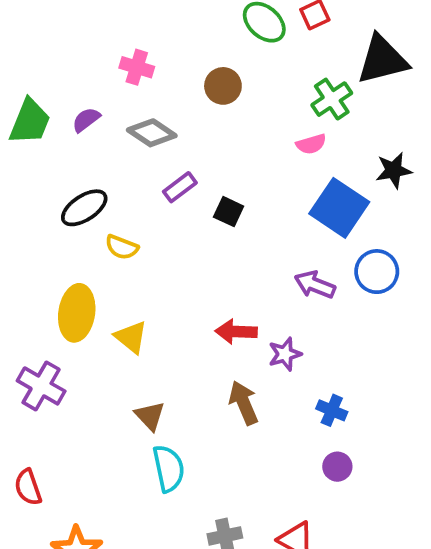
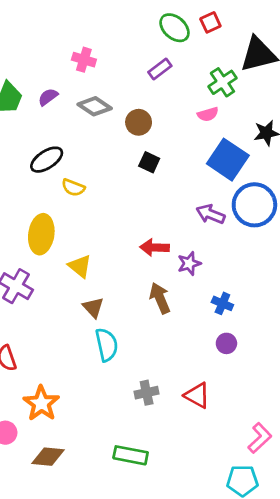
brown circle: (223, 86) -> (139, 122), moved
purple rectangle: (180, 187) -> (160, 69), moved
blue circle: (377, 272) -> (254, 205), size x1.4
yellow triangle: (131, 337) -> (80, 266), moved

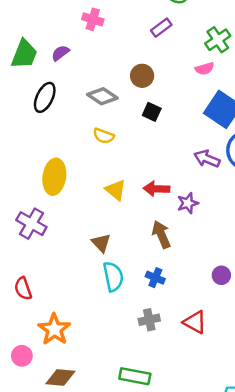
gray diamond: (95, 106) -> (102, 96), moved
black ellipse: (47, 160) -> (45, 97), moved, turned -32
yellow semicircle: (73, 188) -> (104, 136), moved
yellow triangle: (80, 266) -> (116, 190), moved
blue cross: (222, 303) -> (155, 278), moved

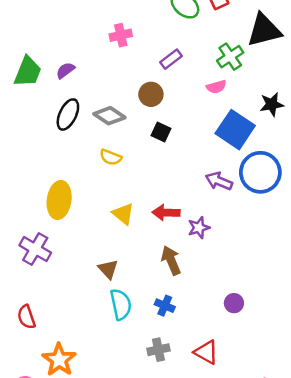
pink cross: (93, 19) -> (121, 35), moved, turned -30
purple rectangle: (161, 28) -> (171, 59), moved
black ellipse: (45, 97) -> (68, 114), moved

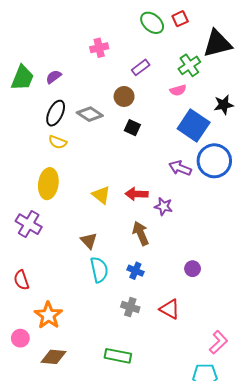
yellow semicircle: (111, 157) -> (58, 142), moved
purple star: (199, 228) -> (163, 206), turned 30
gray cross: (158, 350) -> (130, 307), turned 30

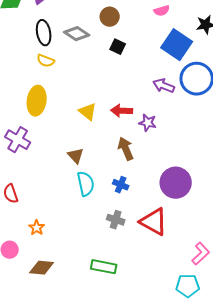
black ellipse: (56, 113) -> (44, 33), turned -35
purple circle: (193, 269) -> (176, 183), size x2.0
red triangle: (170, 309) -> (154, 222), size x1.4
orange star: (48, 315) -> (37, 228), size x0.6

